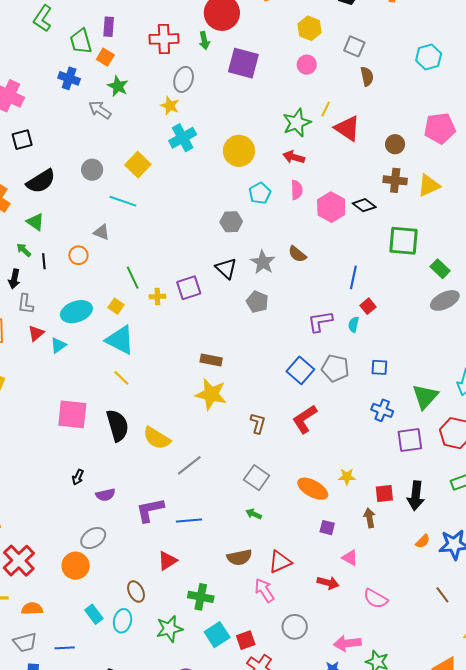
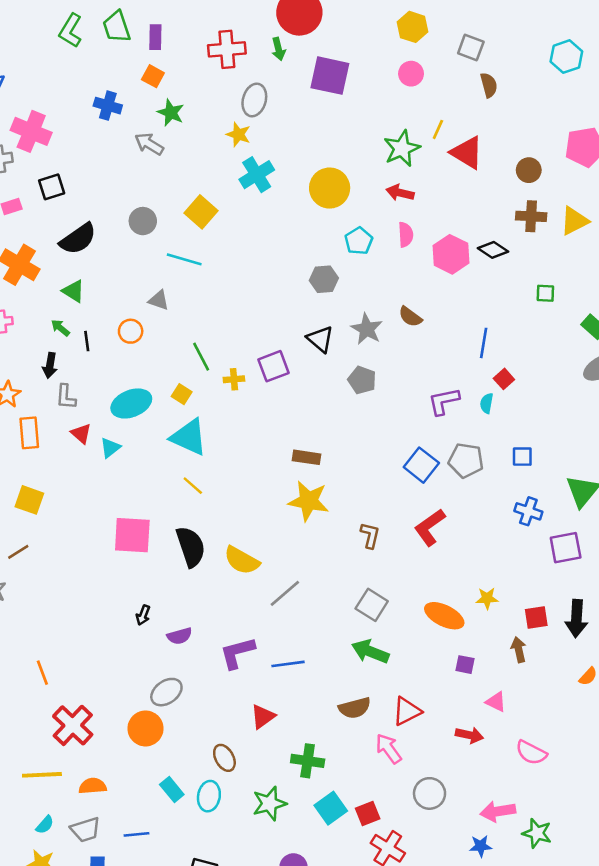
green trapezoid: (81, 41) -> (117, 27), moved
green square: (403, 241) -> (545, 293), size x0.5
red triangle: (36, 333) -> (81, 434), turned -36
green arrow: (254, 514) -> (370, 652), size x1.8

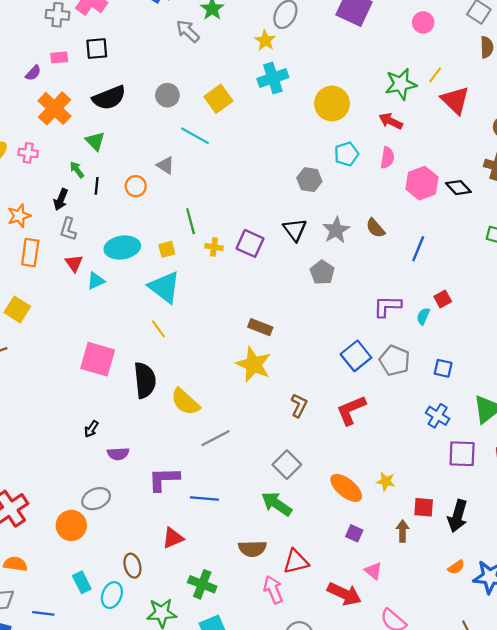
blue line: (484, 343) -> (418, 249), moved
purple square: (274, 366) -> (250, 243), turned 32
yellow square: (182, 394) -> (167, 249), turned 30
red arrow: (469, 735) -> (344, 594), size x1.4

